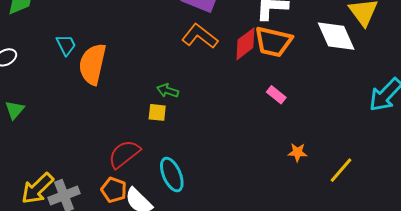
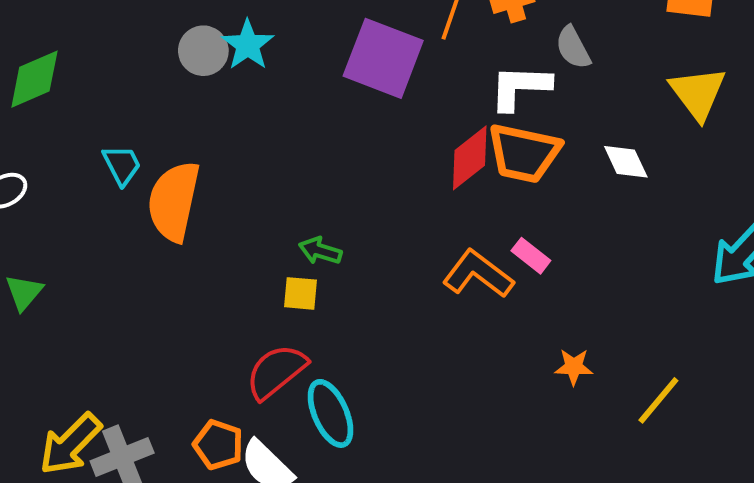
orange L-shape: (200, 36) -> (478, 274), moved
white diamond: (336, 36) -> (626, 162), moved, size x0.6
red semicircle: (124, 154) -> (276, 371), moved

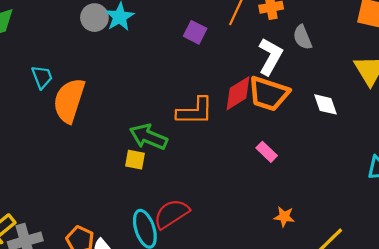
purple square: (383, 58) -> (195, 32), size x0.5
white L-shape: (520, 87) -> (270, 56), turned 111
green arrow: (320, 251) -> (149, 137), size x1.6
orange L-shape: (478, 274) -> (195, 111), moved, turned 138
red semicircle: (276, 371) -> (171, 214), moved

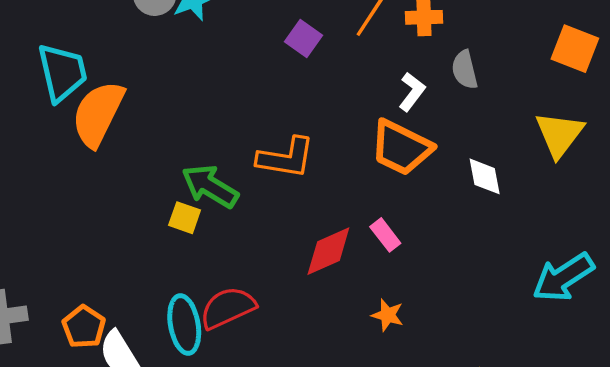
white L-shape: (270, 56) -> (412, 92), size x0.7
cyan trapezoid: (42, 77) -> (62, 72), size x1.6
red diamond: (238, 93) -> (328, 251), moved
orange star: (284, 217) -> (388, 315), moved

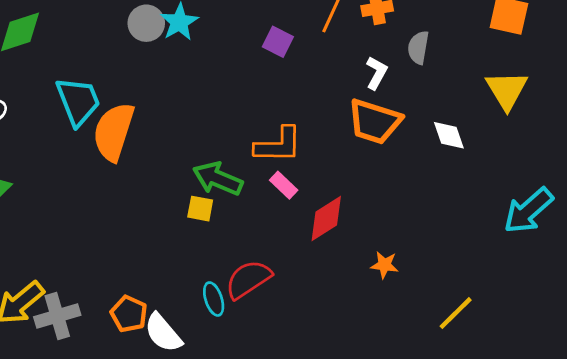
gray semicircle: (465, 70) -> (418, 48), turned 32
pink rectangle: (385, 235) -> (284, 185), moved
cyan ellipse: (184, 324) -> (214, 299), size x0.7

